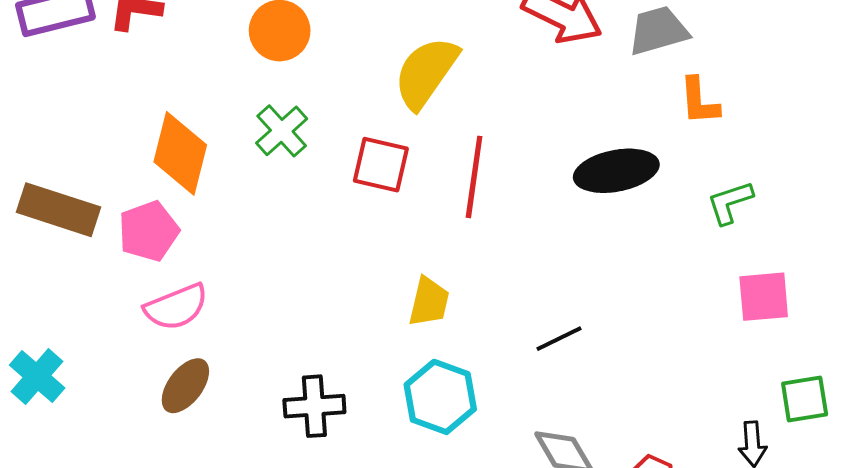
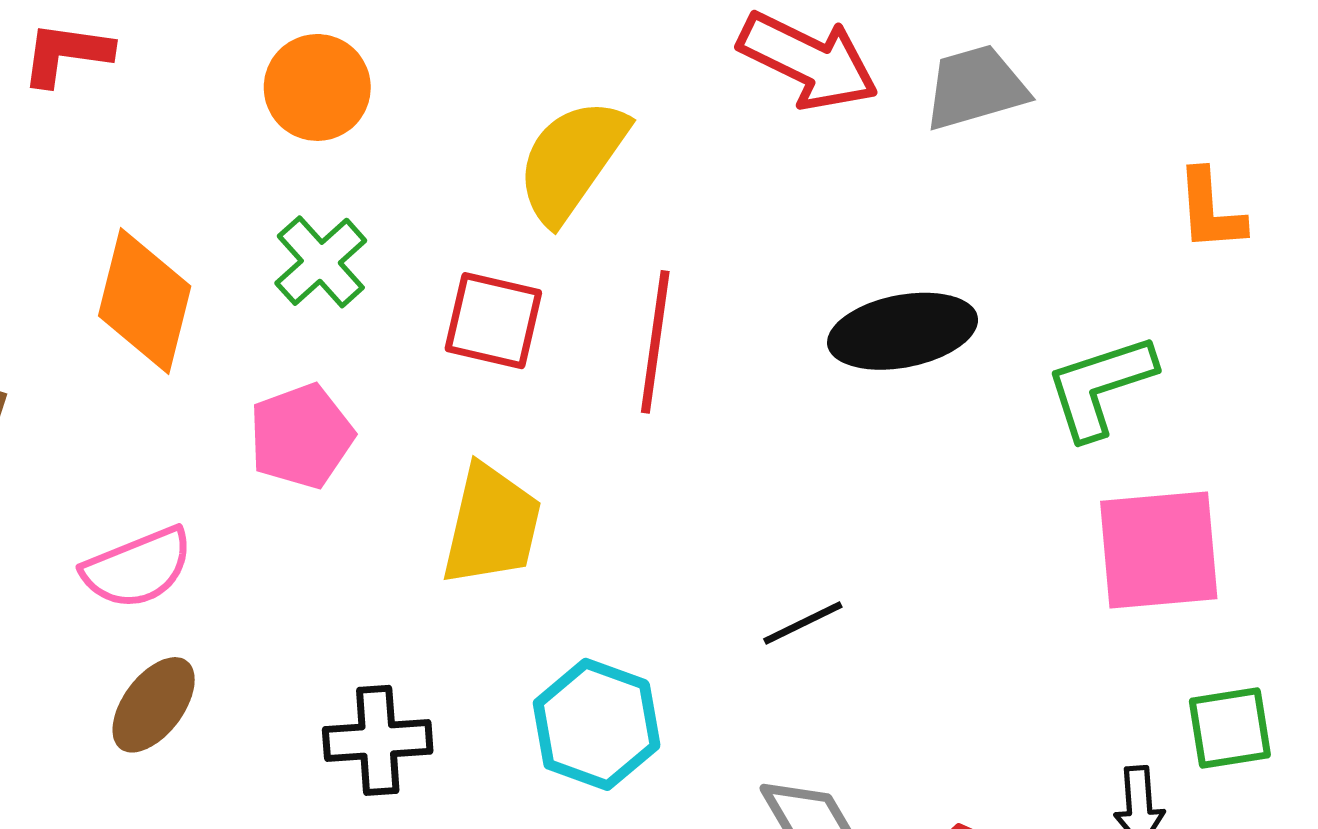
orange L-shape: (699, 101) -> (1210, 210), moved
green L-shape: (730, 202) -> (1100, 386), size x1.4
pink pentagon: (149, 231) -> (301, 436), moved
pink square: (764, 297) -> (1159, 550), size x1.4
yellow trapezoid: (429, 302) -> (492, 525), moved, size x1.4

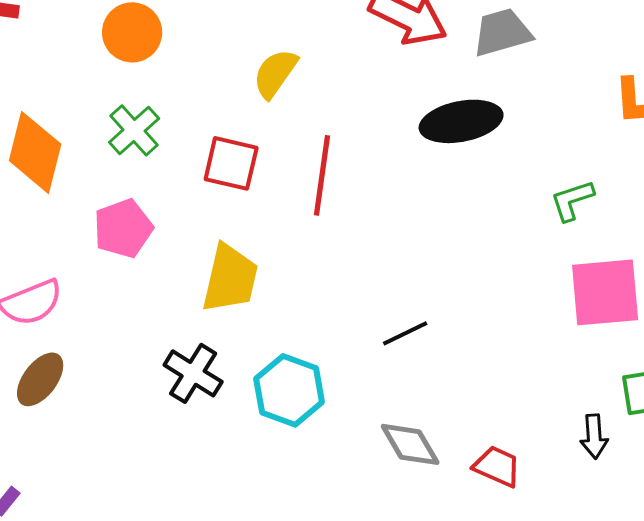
yellow semicircle: (572, 160) -> (275, 73), size x0.7
black ellipse: (903, 331) -> (461, 121), moved
green L-shape: (1100, 386) -> (572, 200), size x0.7
black cross: (378, 740) -> (193, 373), moved, turned 36

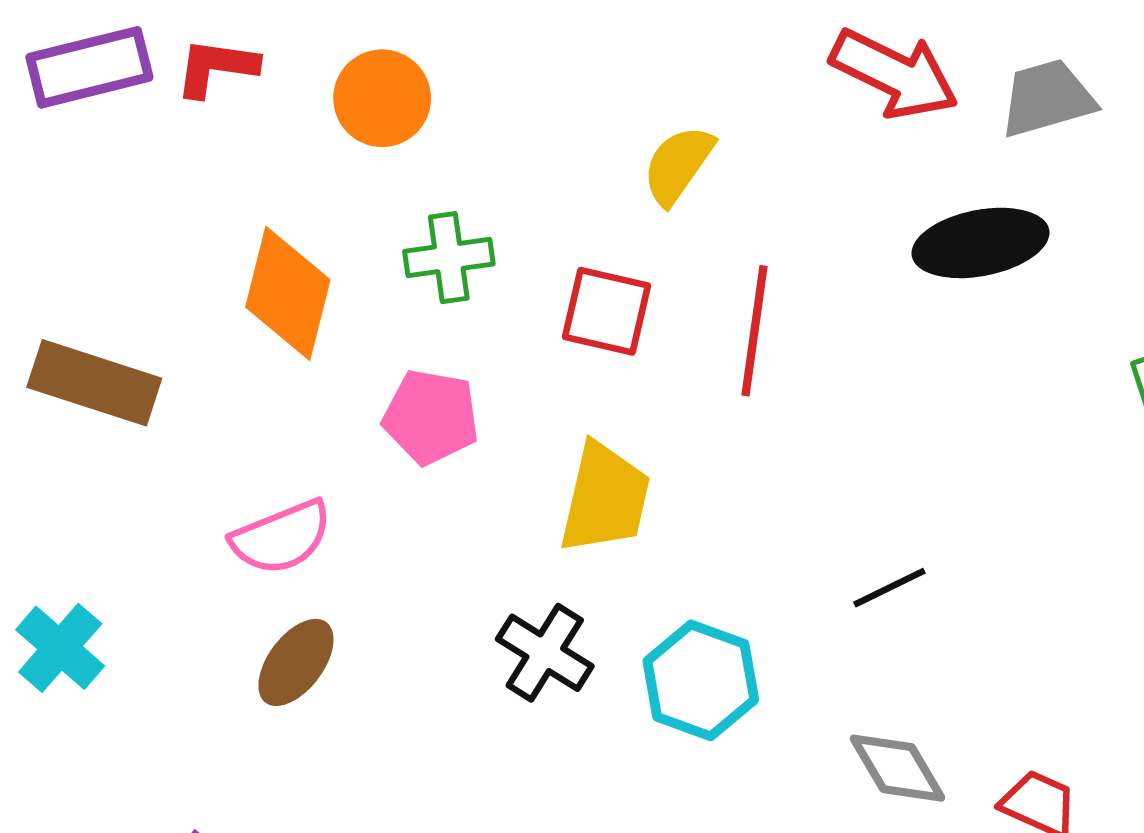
orange circle: (132, 32) -> (382, 98), moved
green cross: (134, 130) -> (449, 258), turned 34
pink pentagon: (123, 228) -> (431, 417), turned 30

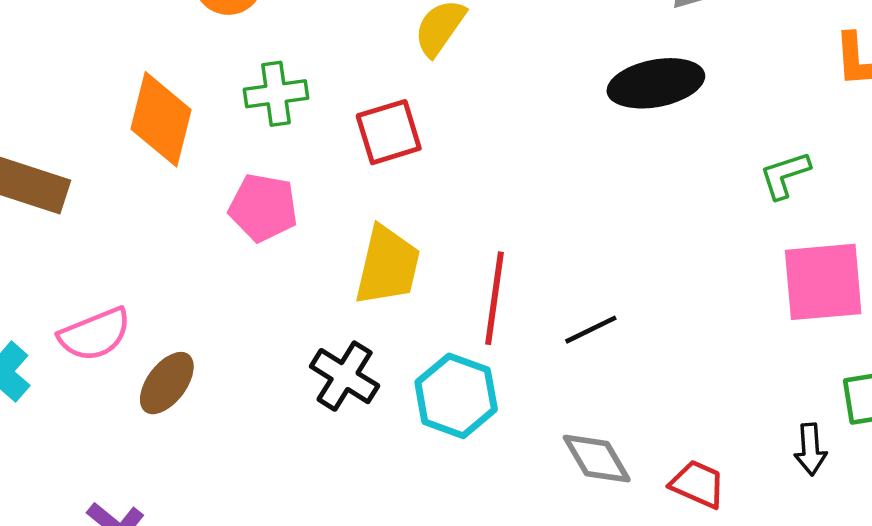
red square: (607, 311) -> (389, 132), turned -30
red line: (754, 331) -> (494, 298), moved
pink semicircle: (281, 537) -> (95, 334), moved

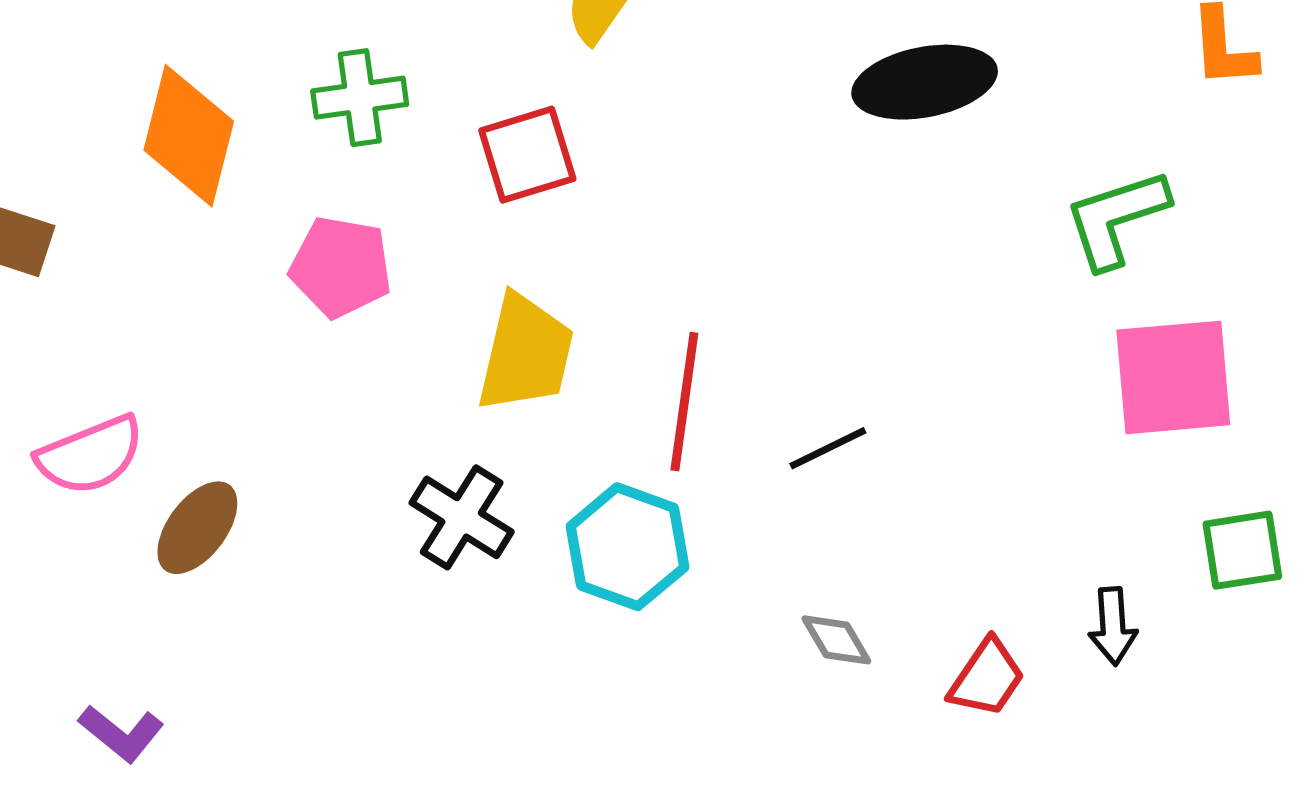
green L-shape: (785, 175) -> (1116, 219), size x1.4
black arrow: (810, 449) -> (1113, 626), moved
gray diamond: (597, 459) -> (836, 640), size x0.7
red trapezoid: (698, 484) -> (987, 678), turned 100

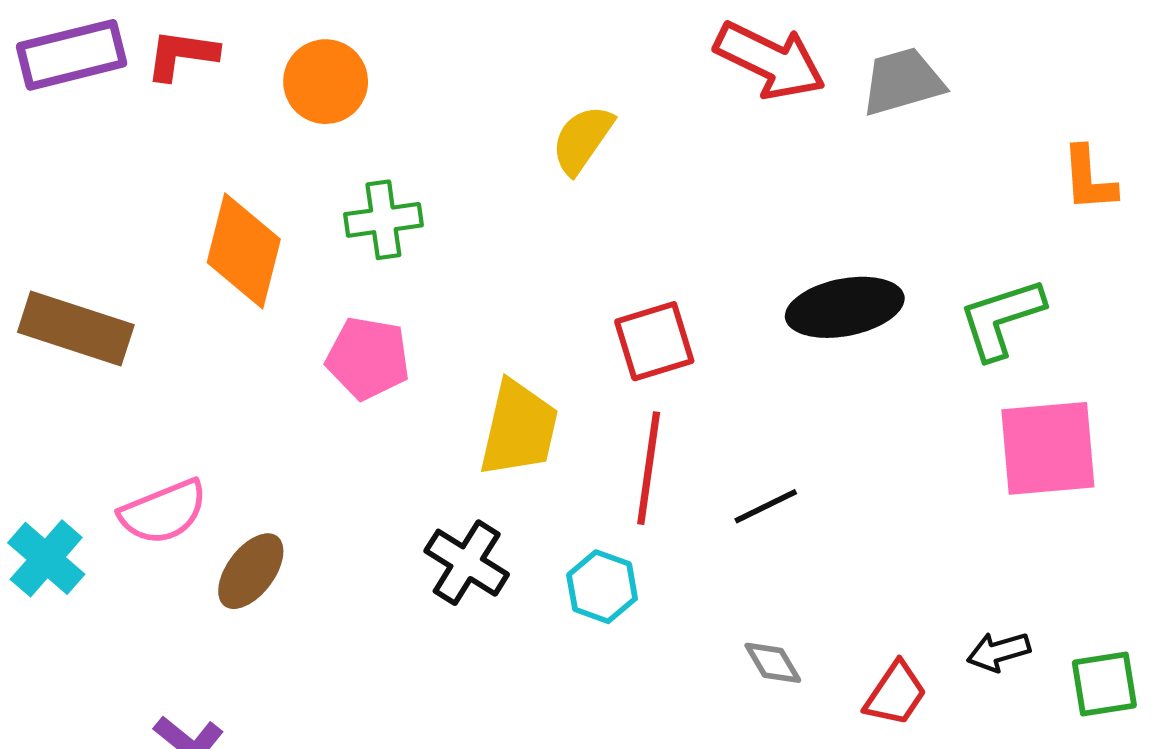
black ellipse: (925, 82) -> (845, 307), moved
red square: (527, 155) -> (654, 341), moved
cyan hexagon: (627, 547) -> (602, 587), size x0.7
green square: (1242, 550) -> (1104, 684), moved
black arrow: (1113, 626) -> (999, 652), turned 78

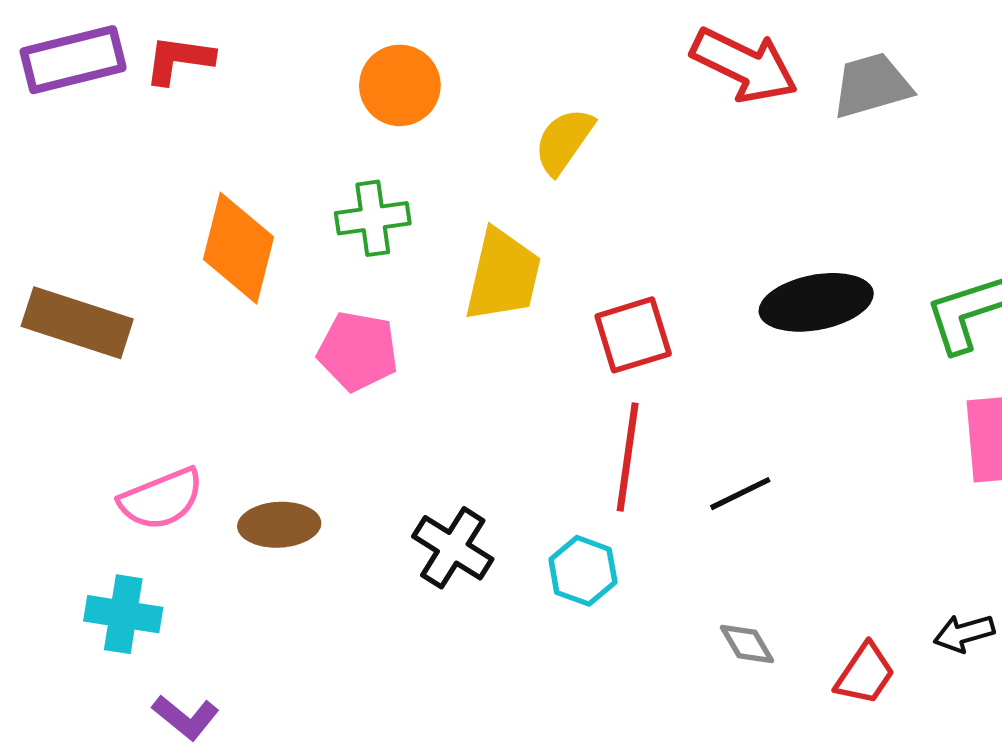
orange circle: (326, 82) -> (400, 85), moved
yellow trapezoid: (519, 429) -> (503, 275), moved
cyan cross: (46, 558) -> (123, 614), moved, turned -32
brown ellipse: (251, 571) -> (279, 525), moved, turned 50

